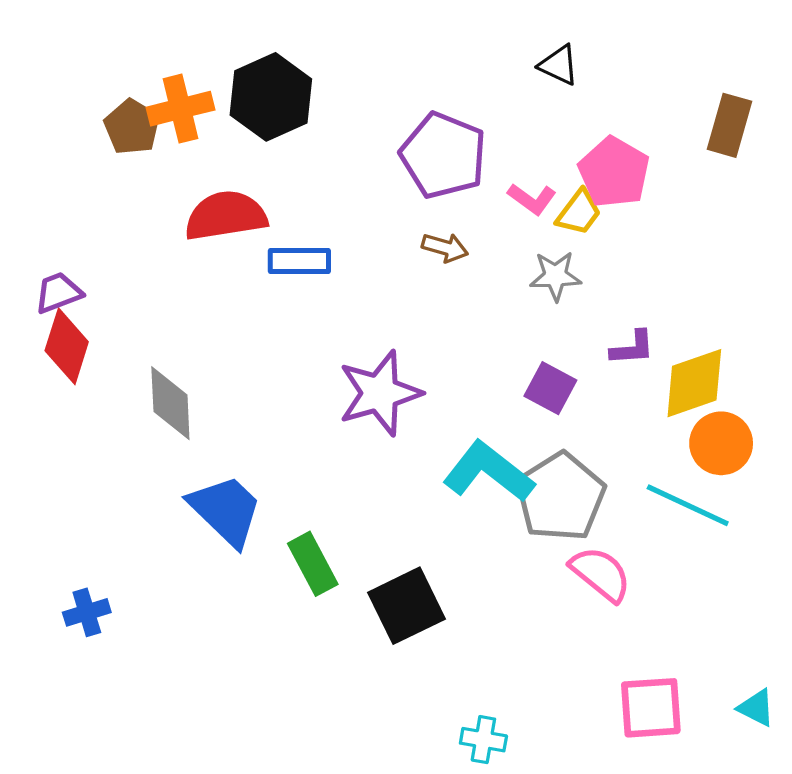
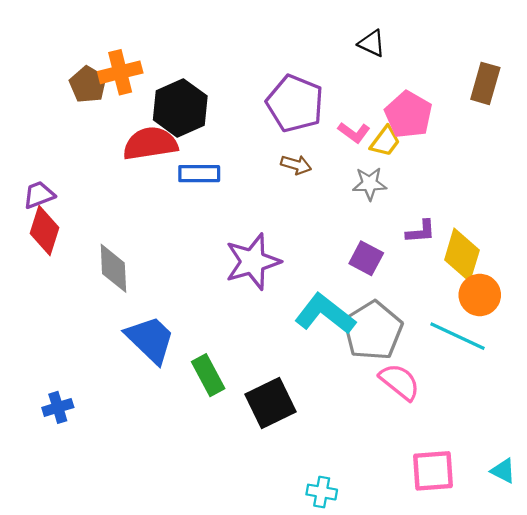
black hexagon: (271, 97) -> (180, 108), moved
yellow diamond: (694, 383) -> (462, 255), turned -54

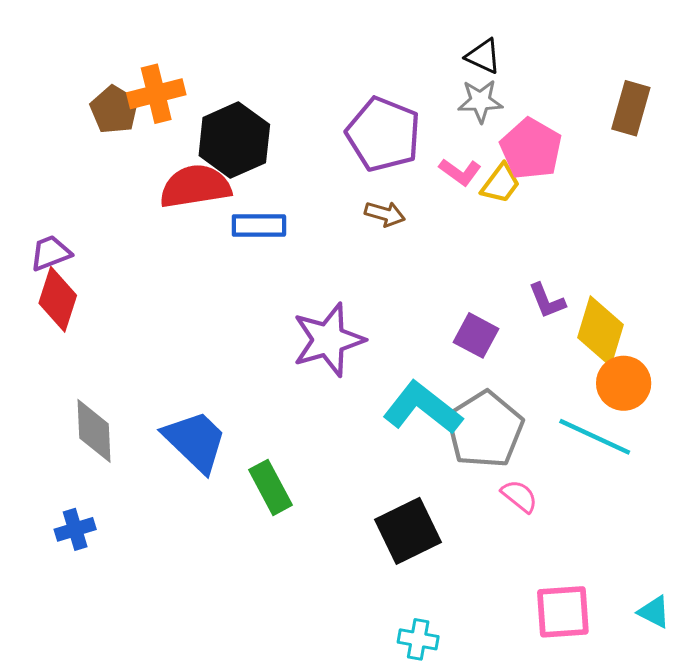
gray star: (370, 184) -> (480, 101), moved
purple L-shape: (421, 232) -> (547, 301), turned 72
gray diamond: (113, 268) -> (94, 431), moved
pink semicircle: (400, 382) -> (519, 496), size x0.7
black square: (270, 403) -> (408, 531), moved

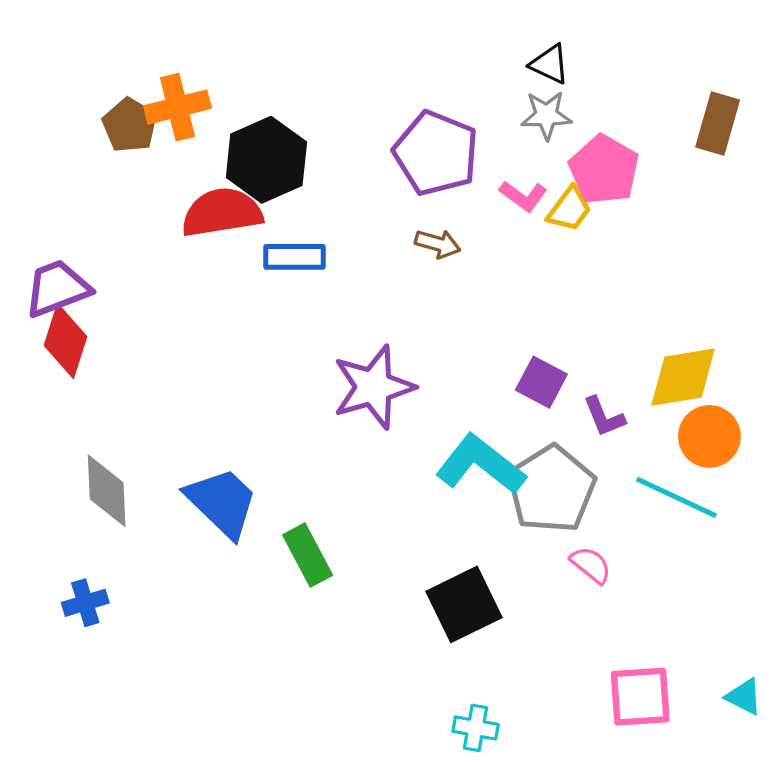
purple trapezoid: (51, 253) -> (57, 288), size x1.4
purple L-shape: (547, 301) -> (604, 417), moved
yellow diamond: (600, 331) -> (683, 377), turned 64

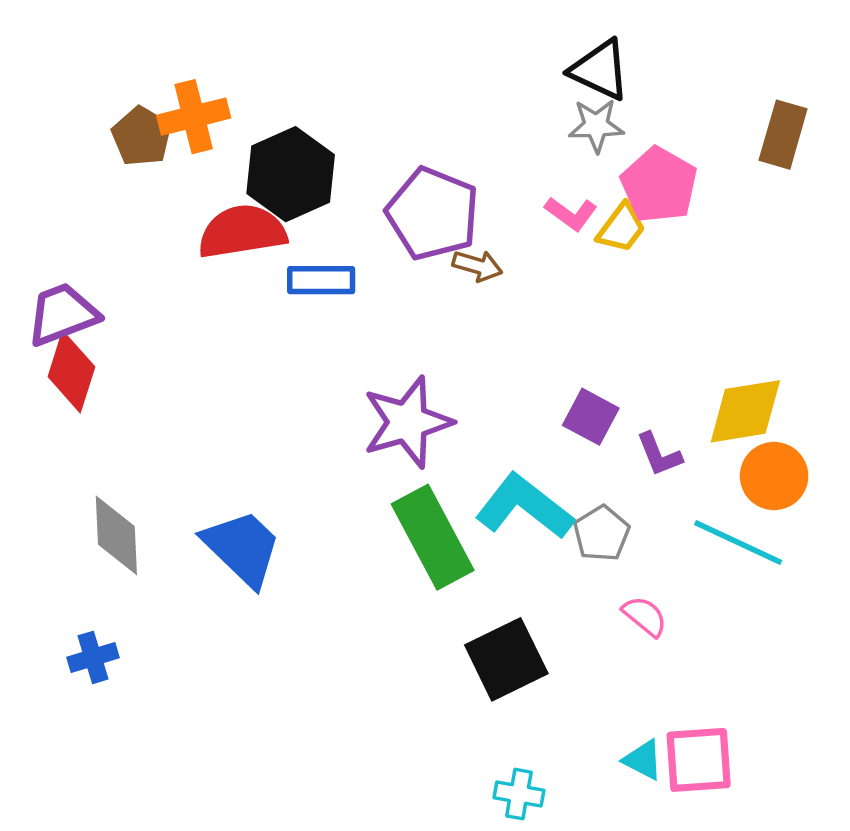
black triangle: (550, 64) -> (600, 70), size x1.4
purple pentagon: (436, 153) -> (433, 214), moved
gray pentagon: (551, 489) -> (602, 533), size x0.6
green rectangle: (308, 555) -> (433, 537), moved, size x1.5
cyan triangle: (744, 697) -> (643, 760), moved

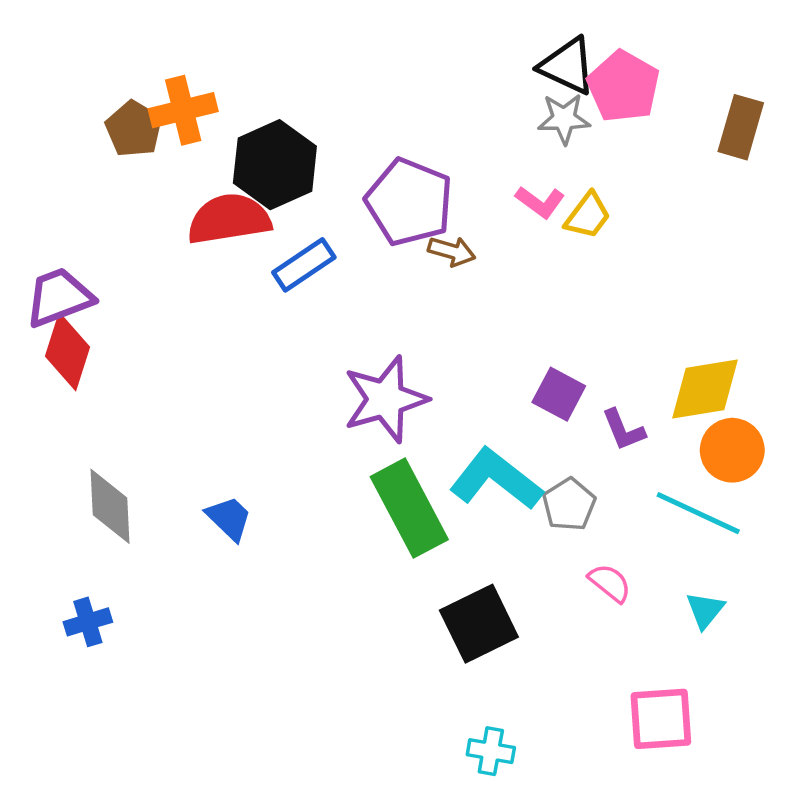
pink pentagon: (659, 185) -> (623, 86), moved
blue rectangle: (321, 280) -> (304, 265), turned -34
blue trapezoid: (242, 548) -> (229, 518), size x0.6
cyan triangle: (643, 760) -> (705, 610), moved, turned 42

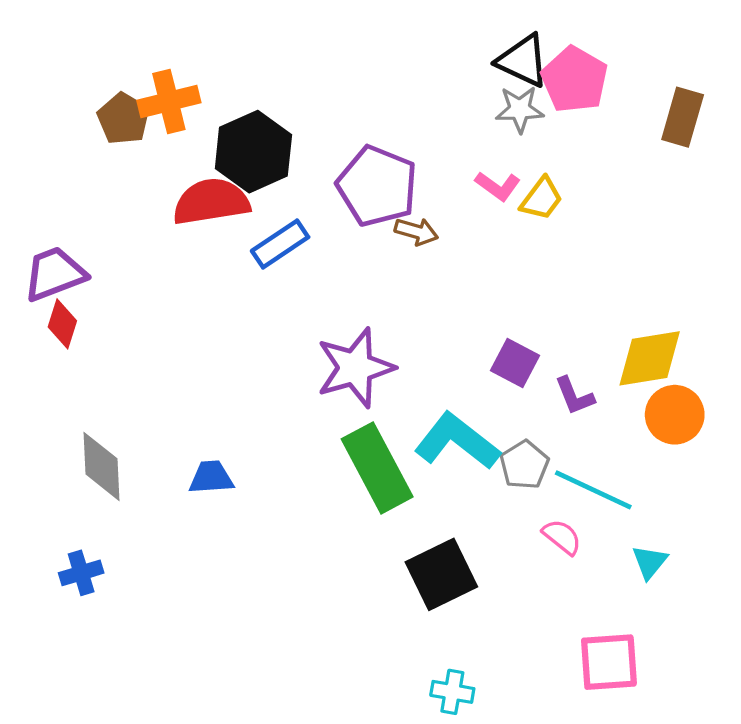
red diamond: (68, 352) -> (62, 324), size x0.7
cyan line: (698, 513) -> (593, 490), moved
blue trapezoid: (229, 518) -> (211, 477), turned -48

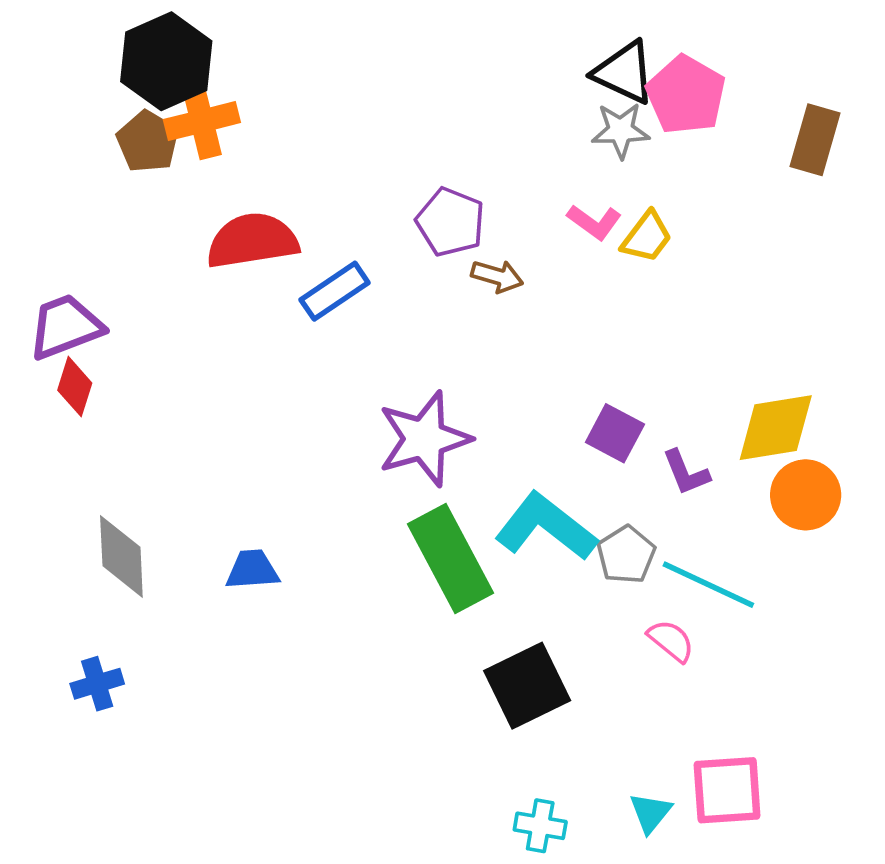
black hexagon: (253, 152) -> (166, 61), moved
purple pentagon: (377, 186) -> (450, 222), size x0.7
cyan triangle: (650, 562) -> (650, 813), moved

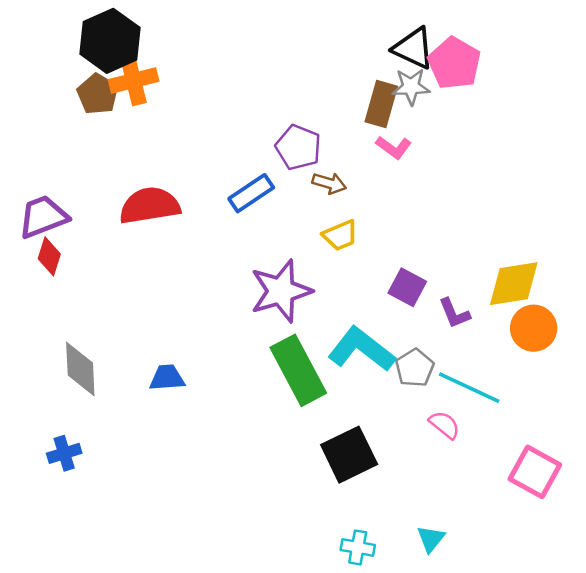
brown rectangle: (815, 140) -> (381, 104), moved
yellow trapezoid: (647, 237) -> (340, 235), moved, turned 30
red semicircle: (252, 241) -> (150, 206), moved
blue rectangle: (335, 291) -> (251, 193), moved
pink square: (727, 790) -> (535, 472), moved, turned 33

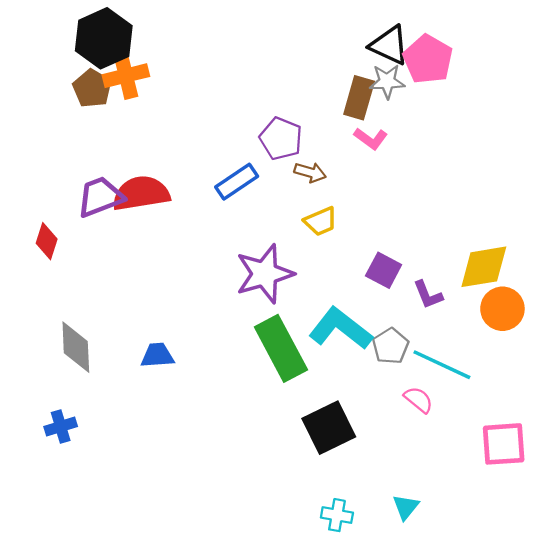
purple trapezoid: (43, 217) -> (100, 197), moved
pink square: (535, 472) -> (504, 444), turned -33

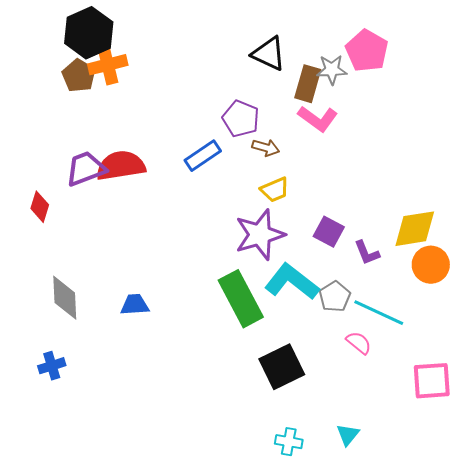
black triangle: (389, 45) -> (269, 54), moved
pink L-shape: (371, 139) -> (318, 119), size x1.4
purple star: (265, 274) -> (260, 235), moved

